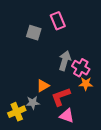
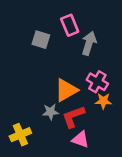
gray arrow: (65, 61) -> (89, 43), moved
orange triangle: (43, 86) -> (66, 90), moved, size x1.5
gray star: (33, 103) -> (50, 112), moved

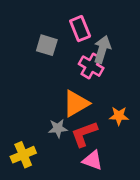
pink cross: (97, 82) -> (91, 66), moved

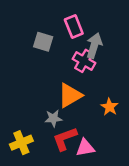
orange star: (119, 116) -> (109, 107), turned 30
red L-shape: (84, 134) -> (65, 139), moved
pink triangle: (93, 160) -> (85, 148), turned -30

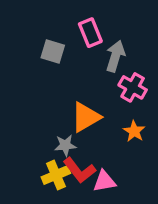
pink cross: (84, 61) -> (133, 87), moved
red L-shape: (65, 139) -> (79, 170), turned -108
yellow cross: (21, 143) -> (56, 175), moved

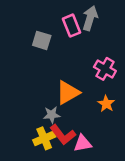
gray arrow: (115, 56) -> (90, 18), moved

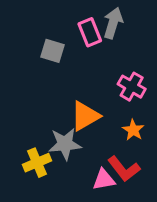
gray star: (52, 115) -> (65, 144), size x1.5
red L-shape: (63, 135) -> (124, 169), moved
yellow cross: (44, 138) -> (37, 163), moved

